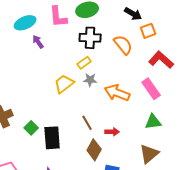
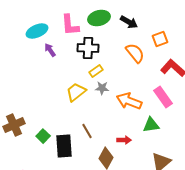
black arrow: (133, 14) -> (129, 22), moved
black cross: (90, 38) -> (88, 48), moved
green triangle: (153, 122) -> (151, 125), moved
brown line: (87, 123) -> (87, 131), moved

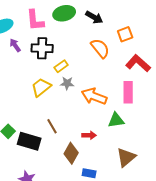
black cross: (88, 48) -> (42, 48), moved
pink rectangle: (163, 97) -> (128, 92), turned 35
black rectangle: (64, 146) -> (29, 141), turned -70

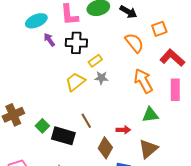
pink rectangle: (128, 92) -> (175, 90), moved
orange arrow: (94, 96) -> (143, 81), moved, turned 40
brown triangle: (126, 157) -> (148, 149), moved

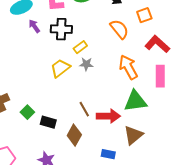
green triangle: (150, 115) -> (135, 101), size x1.4
brown line: (86, 121) -> (84, 109), moved
red arrow: (123, 130) -> (108, 116), size x1.6
black rectangle: (63, 136) -> (48, 122), size x0.7
brown diamond: (105, 148) -> (74, 135), moved

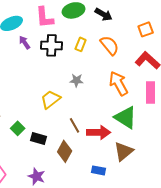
orange square: (144, 15) -> (146, 29), moved
yellow rectangle: (80, 47) -> (81, 44), moved, turned -32
yellow trapezoid: (60, 68) -> (51, 99), moved
green triangle: (135, 101) -> (126, 117), turned 40

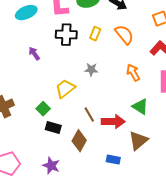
purple arrow: (25, 42) -> (34, 54), moved
orange arrow: (119, 83) -> (133, 73), size x0.7
green triangle: (126, 117) -> (140, 107), size x0.7
green square: (18, 128) -> (43, 109), moved

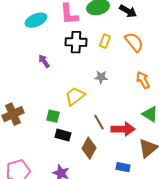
green square: (43, 109) -> (53, 116), turned -32

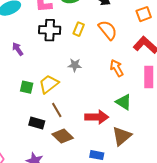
green square: (53, 116) -> (27, 87), moved
brown line: (99, 122) -> (57, 110), moved
brown diamond: (89, 148) -> (63, 136), turned -75

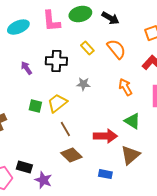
yellow rectangle: (79, 29) -> (87, 48), turned -64
black cross: (50, 30) -> (56, 61), moved
black rectangle: (37, 123) -> (24, 167), moved

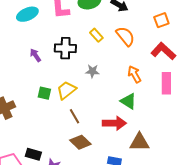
green triangle: (132, 121) -> (128, 101), moved
brown triangle: (130, 155) -> (139, 142), turned 40

